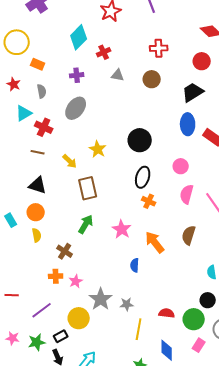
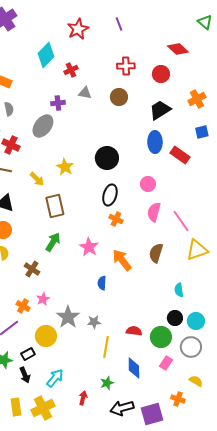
red circle: (202, 61) -> (161, 74), moved
purple cross: (77, 75) -> (58, 103), moved
orange cross: (56, 276) -> (23, 306), moved, turned 32

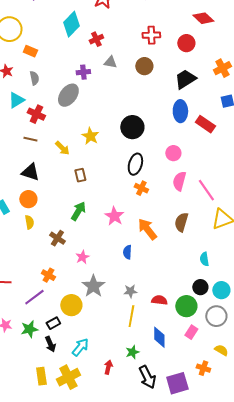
brown rectangle: (55, 206) -> (80, 175), size x0.6
pink star: (43, 299) -> (82, 257), moved
gray star: (94, 322) -> (130, 291), moved
black arrow: (122, 408) -> (147, 377), turned -100

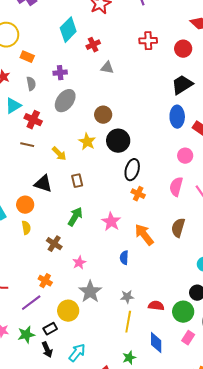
brown circle: (144, 66) -> (103, 115), moved
purple cross: (83, 72) -> (60, 73), moved
black circle: (132, 127) -> (118, 141), moved
pink circle: (173, 153) -> (185, 156), moved
black triangle: (30, 172) -> (43, 184), moved

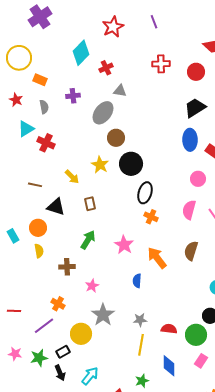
gray ellipse: (65, 101) -> (103, 113), moved
brown line: (27, 145) -> (35, 185), moved
brown cross: (54, 244) -> (67, 267), turned -35

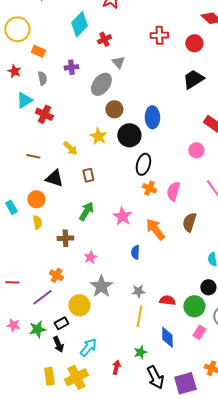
gray triangle: (120, 91) -> (118, 62), turned 40
blue ellipse: (190, 140) -> (152, 117), moved
pink semicircle: (189, 210) -> (173, 191), moved

